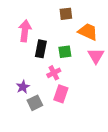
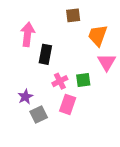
orange trapezoid: (88, 32) -> (98, 35), turned -95
green square: (65, 52) -> (83, 80), moved

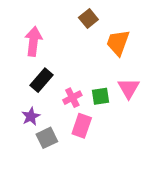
brown square: (73, 15) -> (88, 19), turned -32
black rectangle: (45, 54) -> (41, 80), moved, turned 30
pink triangle: (107, 62) -> (129, 88), moved

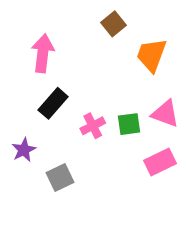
pink triangle: (129, 88) -> (165, 114), turned -40
purple star: (31, 116) -> (24, 150), moved
pink rectangle: (82, 126) -> (160, 162), moved, turned 45

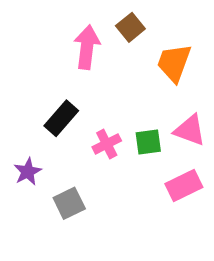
pink arrow: (43, 53) -> (87, 47), moved

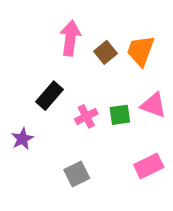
brown square: (130, 27) -> (105, 52), moved
pink rectangle: (184, 185) -> (149, 166), moved
gray square: (69, 203) -> (77, 174), moved

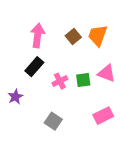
pink arrow: (70, 38) -> (38, 35), moved
gray square: (77, 174) -> (53, 121), turned -30

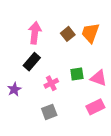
pink triangle: (107, 73) -> (99, 78), moved
pink cross: (60, 81) -> (51, 83), moved
gray square: (53, 121) -> (49, 112), turned 35

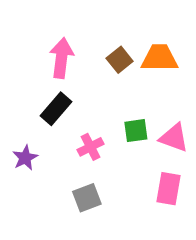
orange trapezoid: (90, 33) -> (159, 58), turned 70
pink rectangle: (95, 107) -> (169, 189), turned -54

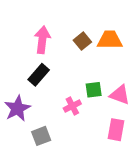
pink cross: (91, 147) -> (72, 106), moved
purple star: (25, 158) -> (17, 108), size x1.5
gray square: (87, 198) -> (41, 136), moved

